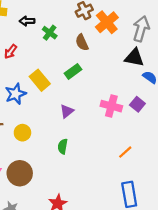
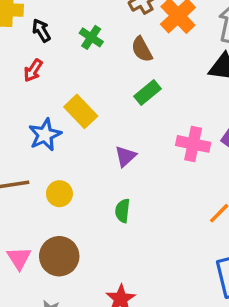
black arrow: (27, 21) -> (41, 30), moved, turned 64
green rectangle: (73, 71) -> (147, 93), moved

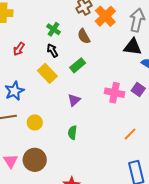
black arrow: (41, 30) -> (52, 51), moved
green rectangle: (147, 93) -> (78, 65), moved
blue star: (45, 135) -> (14, 91), moved

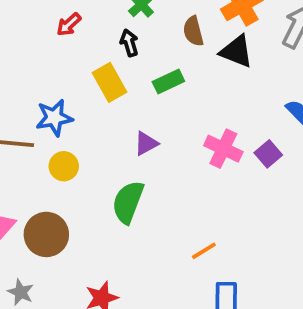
black triangle: (133, 47) -> (236, 51), moved
blue star: (14, 91) -> (54, 118), moved
green semicircle: (72, 133) -> (128, 202), size x1.6
orange line: (130, 134) -> (204, 251), moved

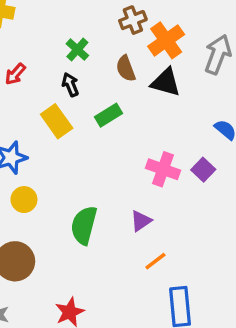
purple triangle: (146, 143) -> (141, 221), moved

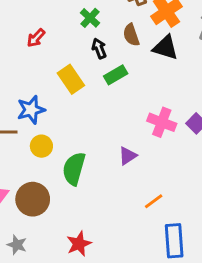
black arrow: (70, 85) -> (99, 48), moved
purple triangle: (141, 221) -> (128, 156), moved
green semicircle: (84, 225) -> (74, 169), moved

